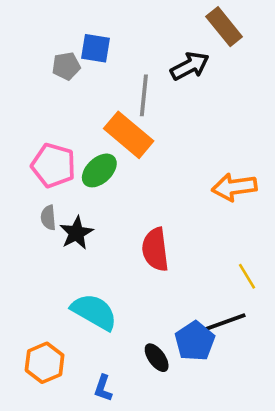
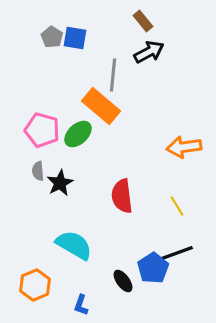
brown rectangle: (224, 27) -> (143, 21), moved, size x0.7
gray pentagon: (66, 66) -> (52, 37), moved, turned -30
yellow line: (247, 276) -> (177, 206), moved

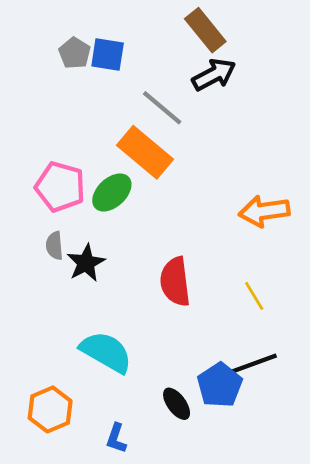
brown rectangle: (143, 21) -> (205, 30), size x1.4
gray line: (113, 75) -> (162, 108), turned -56

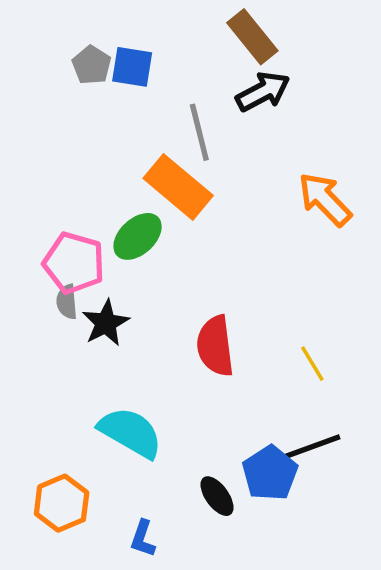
gray line: (162, 108) -> (199, 132), turned 36
pink pentagon: (60, 187) -> (74, 263), moved
orange arrow: (264, 211) -> (325, 199), moved, turned 54

